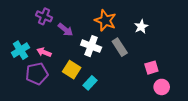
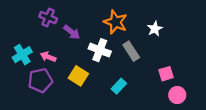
cyan rectangle: (90, 83) -> (119, 86), moved

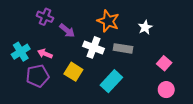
gray rectangle: (131, 51) -> (123, 48), turned -48
pink square: (166, 74) -> (164, 63), moved, turned -32
cyan rectangle: (119, 86) -> (111, 81), size x1.5

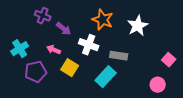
white star: (145, 27) -> (138, 26), size x1.5
gray rectangle: (123, 48) -> (119, 56), moved
pink arrow: (45, 54) -> (54, 50), moved
pink square: (164, 63) -> (169, 60), moved

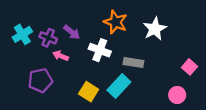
purple cross: (43, 16) -> (48, 38), moved
cyan cross: (20, 49) -> (22, 34), moved
yellow square: (70, 68) -> (89, 92), moved

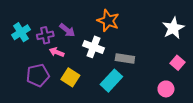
white star: (155, 29) -> (173, 28), moved
purple cross: (48, 38) -> (45, 35), turned -35
yellow square: (89, 92) -> (70, 77), moved

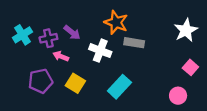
gray rectangle: (125, 58) -> (134, 43), moved

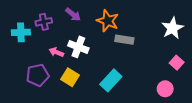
purple arrow: (72, 33) -> (73, 15), moved
cyan cross: (23, 35) -> (21, 32), turned 30
purple cross: (48, 38) -> (44, 22), moved
white cross: (100, 51) -> (78, 47), moved

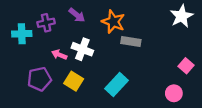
white star: (172, 28) -> (182, 16), moved

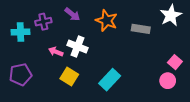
gray rectangle: (131, 41) -> (141, 29), moved
purple pentagon: (39, 79) -> (21, 74), moved
pink circle: (174, 93) -> (168, 81), moved

